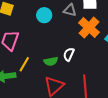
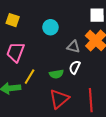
gray triangle: (70, 10) -> (73, 47), moved

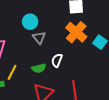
gray triangle: (73, 47) -> (39, 38), moved, turned 40

